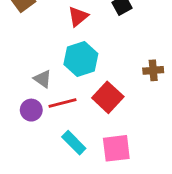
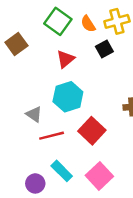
purple circle: (31, 110) -> (35, 183), moved
pink square: (116, 148) -> (99, 176), turned -36

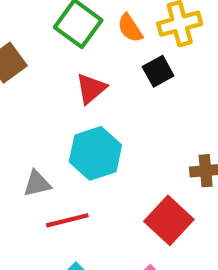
gray triangle: (34, 114) -> (37, 184), turned -48
red square: (92, 131) -> (169, 220), moved

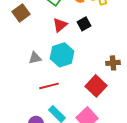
black square: (158, 71) -> (84, 24), moved
gray triangle: (37, 184) -> (35, 58), moved

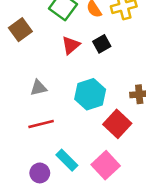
cyan hexagon: (62, 55) -> (90, 94), moved
red line: (49, 86) -> (41, 124), moved

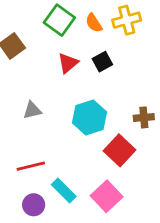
red line: (41, 124) -> (31, 166), moved

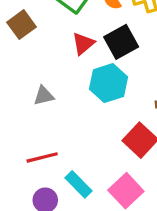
black square: (102, 62) -> (121, 42), size x1.5
cyan hexagon: (89, 117) -> (109, 83), moved

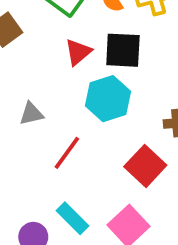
black square: (121, 42) -> (123, 50), turned 32
red line: (42, 157) -> (67, 153), moved, turned -40

